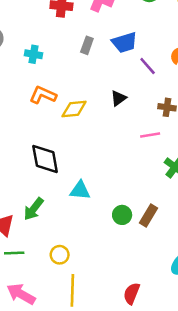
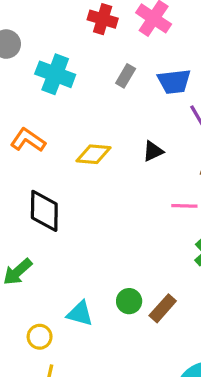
cyan cross: (34, 54) -> (55, 74), size x1.6
orange L-shape: (43, 95) -> (28, 140), moved
cyan triangle: (80, 190) -> (80, 314), moved

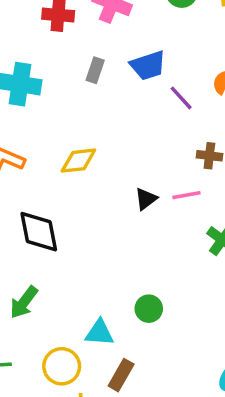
black triangle: (153, 151) -> (146, 199), moved
brown rectangle: (163, 308) -> (121, 375), moved
yellow circle: (40, 337) -> (62, 366), size x1.4

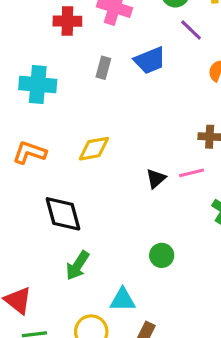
purple line: (181, 98) -> (191, 30), moved
green arrow: (24, 302) -> (78, 266), moved
green circle: (149, 309) -> (162, 255), moved

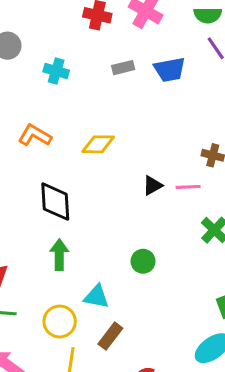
gray rectangle: (103, 68) -> (123, 68), turned 50
cyan cross: (38, 85) -> (56, 71), size x0.7
green arrow: (78, 266) -> (59, 255), turned 136

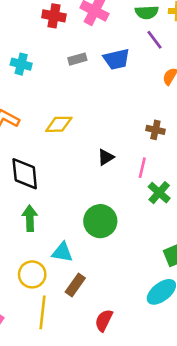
pink line: (188, 187) -> (142, 168), moved, turned -72
green circle: (143, 261) -> (100, 221), size x1.6

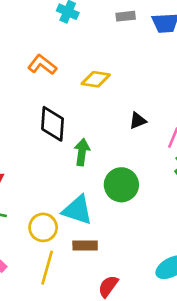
green arrow: (30, 218) -> (82, 152), moved
cyan triangle: (62, 252) -> (77, 210), size x1.4
brown rectangle: (75, 285) -> (85, 246), turned 45

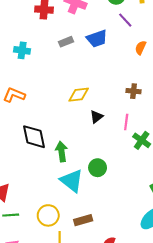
yellow diamond: (96, 79) -> (79, 95), moved
green circle: (121, 185) -> (98, 168), size x0.7
cyan triangle: (77, 210) -> (72, 181), moved, turned 35

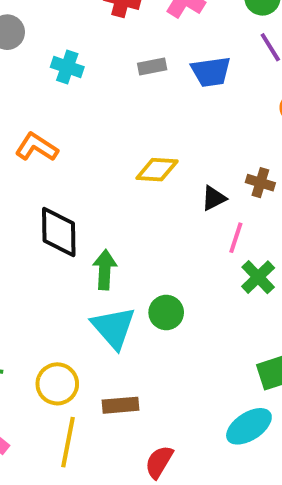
black triangle: (97, 117) -> (214, 198), moved

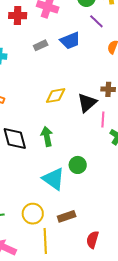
black triangle: (214, 198) -> (87, 103), size x1.5
green arrow: (105, 270) -> (47, 136), moved

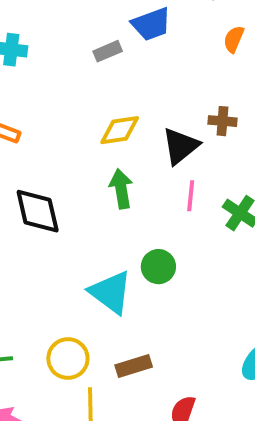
gray rectangle: (41, 45) -> (108, 51), moved
pink line: (103, 119) -> (191, 196), moved
green arrow: (47, 136) -> (121, 189), moved

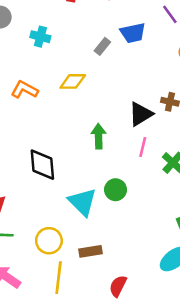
gray rectangle: (108, 51) -> (102, 46), turned -36
yellow diamond: (120, 130) -> (73, 81), moved
black diamond: (38, 211) -> (42, 165), moved

